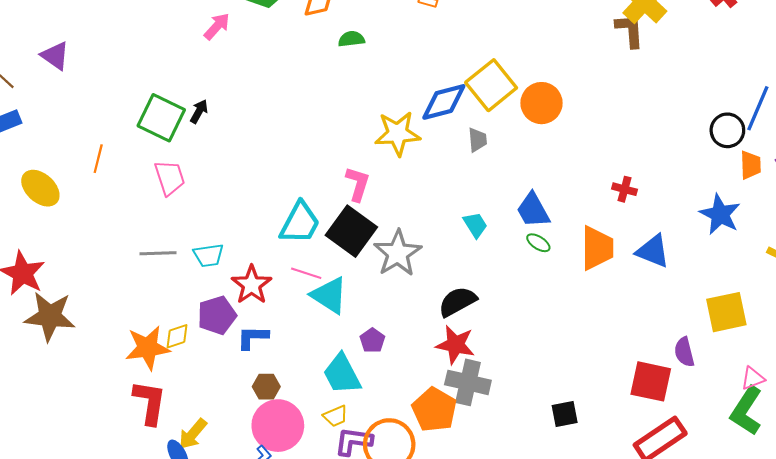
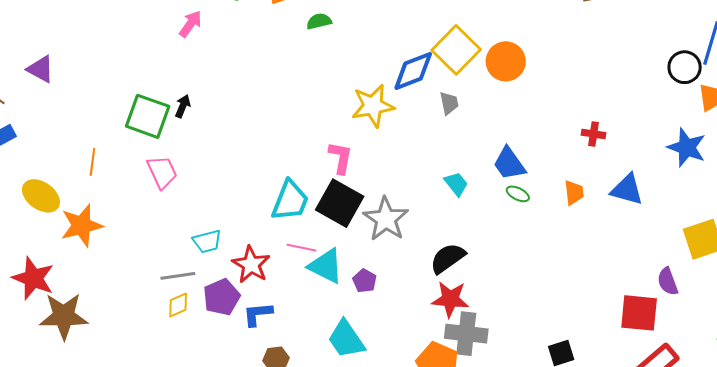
orange trapezoid: (597, 248) -> (574, 193), size x0.6
gray line: (158, 253) -> (178, 276), moved
yellow diamond: (177, 336) -> (178, 305), moved
purple pentagon: (372, 340) -> (365, 281), moved
orange star: (148, 348) -> (82, 225), moved

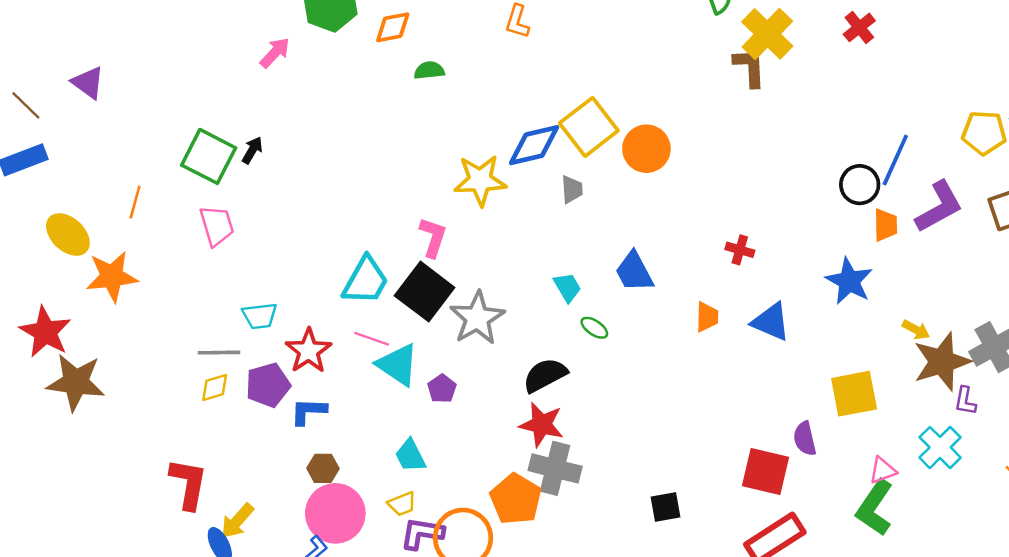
green ellipse: (518, 194) -> (594, 328), moved
cyan trapezoid: (346, 339) -> (410, 456), size x0.7

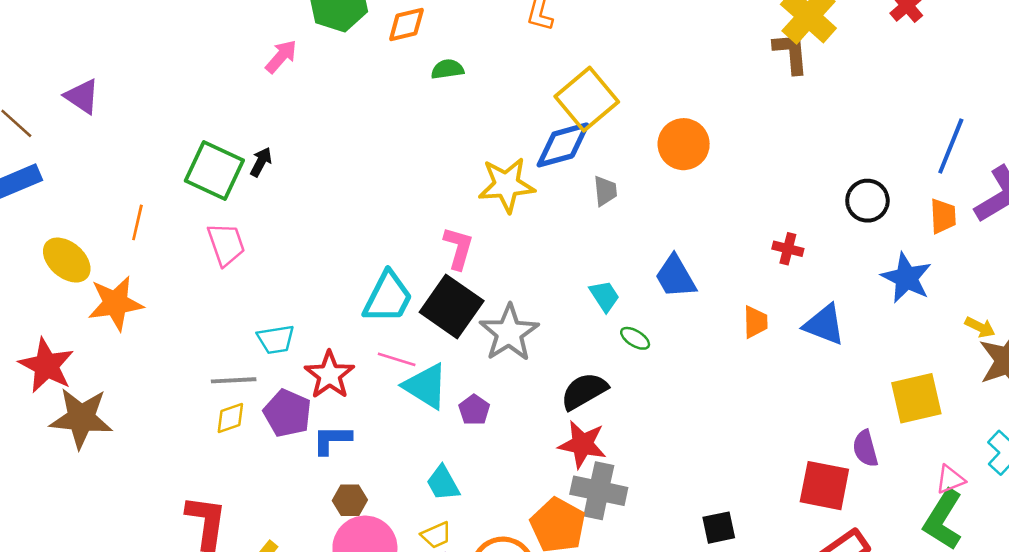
yellow square: (589, 127) -> (587, 99), moved
black circle: (860, 185) -> (867, 201), moved
purple pentagon: (268, 385) -> (287, 413), turned -30

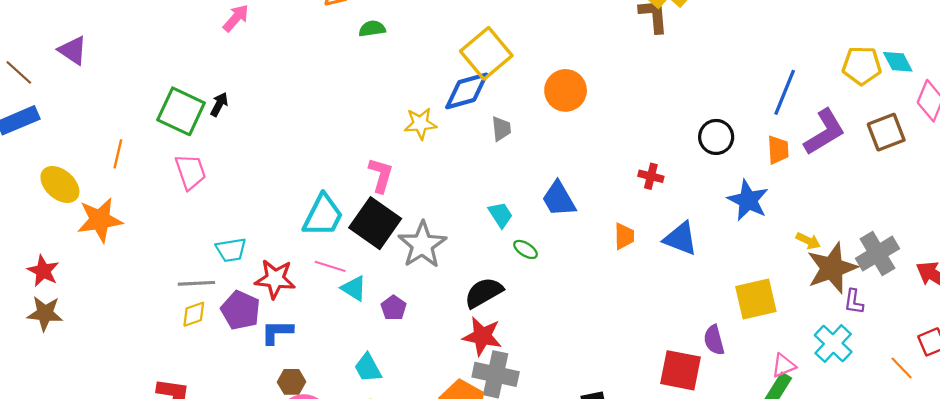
yellow star: (507, 185) -> (420, 124), size x0.7
red star: (47, 365) -> (43, 271), size x0.7
red star: (330, 375) -> (275, 279), turned -30
cyan triangle: (426, 386) -> (354, 288), size x0.7
brown star: (81, 418) -> (45, 313), moved, size x0.7

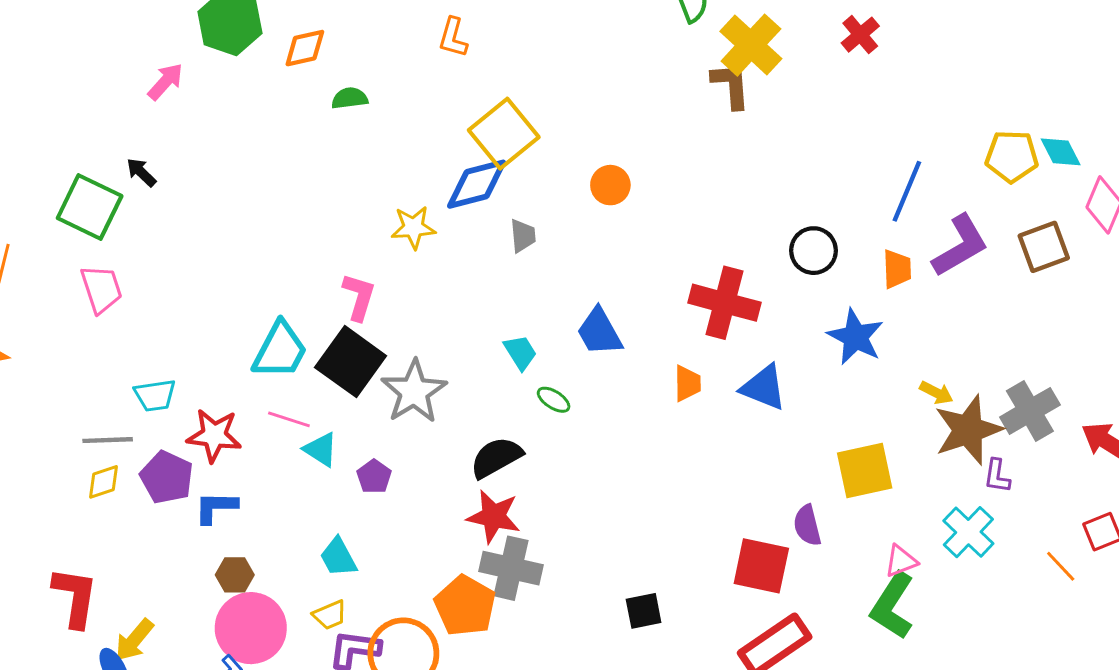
orange circle: (566, 90) -> (610, 185), size x0.7
black arrow: (219, 104) -> (141, 172), moved, turned -75
red cross: (651, 176) -> (724, 303), size x2.0

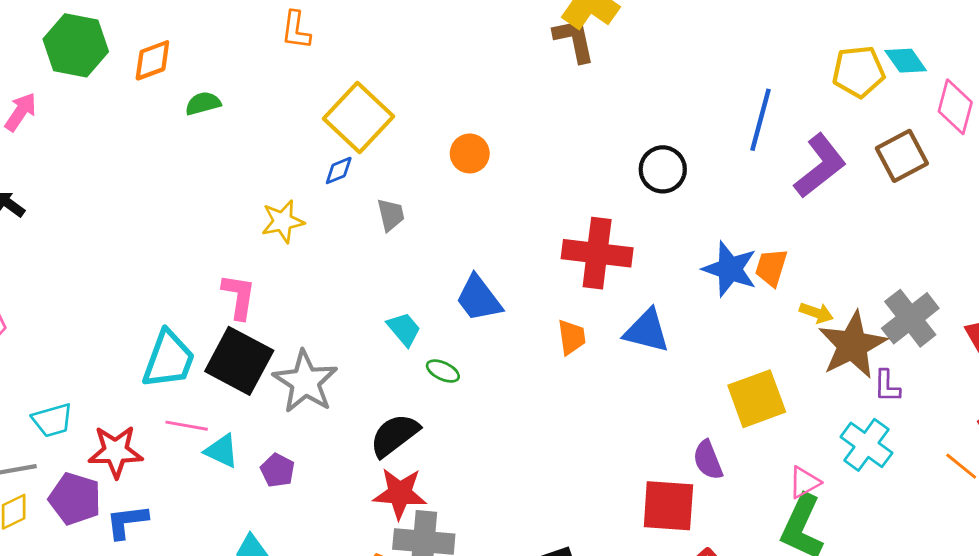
blue diamond: (477, 184) -> (339, 170), size x0.5
black circle: (814, 251) -> (663, 169), moved
orange trapezoid: (897, 269) -> (771, 267), moved, turned -153

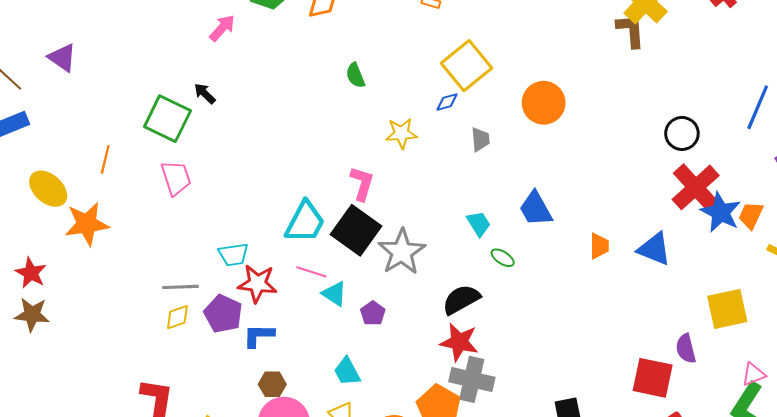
green semicircle: (203, 103) -> (355, 75), moved, turned -105
orange circle: (470, 153) -> (544, 103), size x1.5
red cross: (597, 253) -> (696, 187), moved, turned 33
cyan trapezoid: (52, 420) -> (233, 255), moved

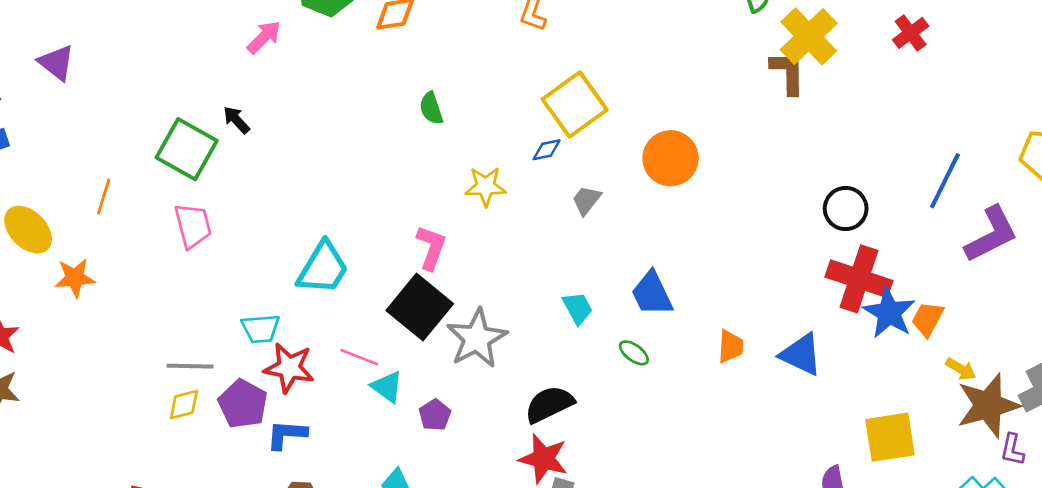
gray trapezoid: (480, 139) -> (586, 200), turned -140
red cross: (696, 187) -> (859, 279), turned -33
cyan trapezoid: (305, 222) -> (323, 268), moved
orange star: (87, 224) -> (75, 278), size x0.7
green ellipse: (503, 258) -> (634, 353), moved

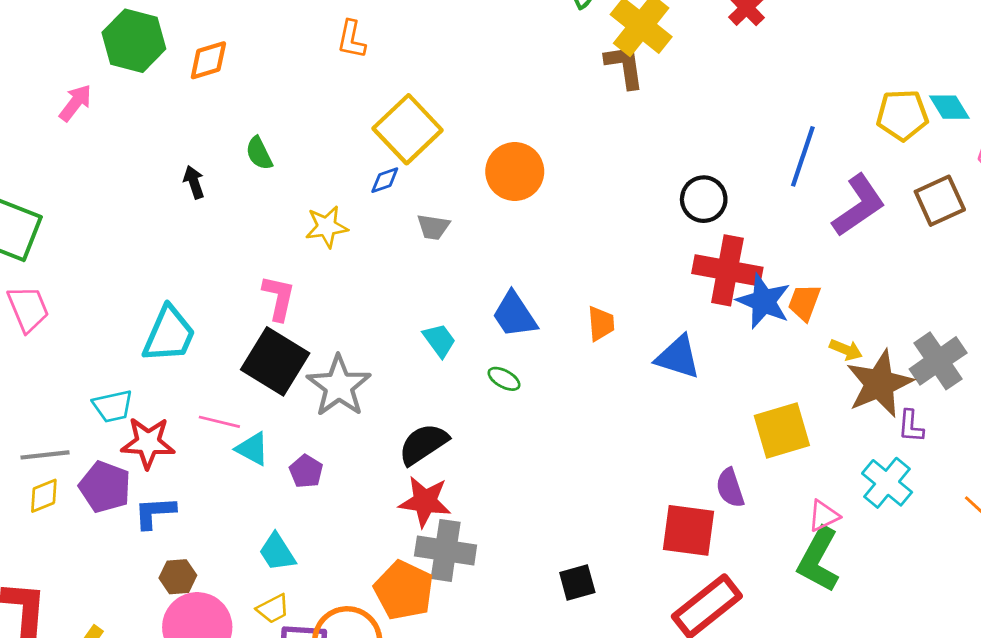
black arrow: (236, 120) -> (194, 182), moved, turned 32
gray trapezoid: (586, 200) -> (433, 227), turned -112
orange trapezoid: (731, 346) -> (601, 324), moved

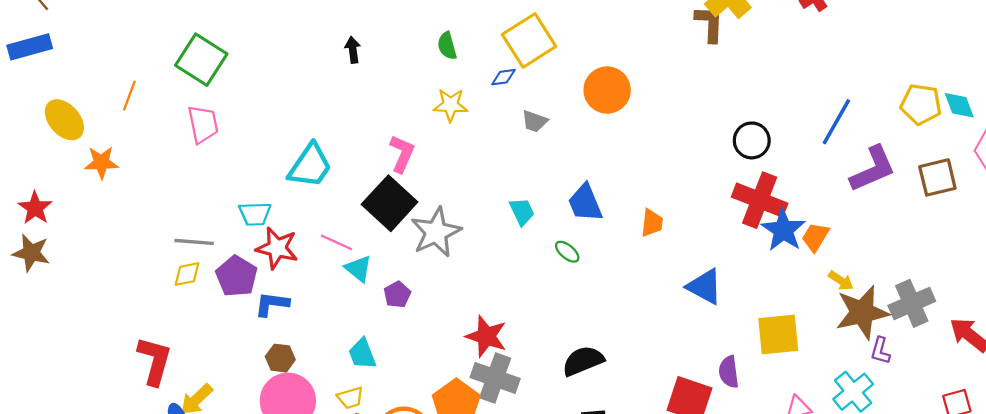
green semicircle: (259, 153) -> (447, 46), moved
blue triangle: (678, 357) -> (705, 287), moved
black semicircle: (423, 444) -> (583, 361), moved

